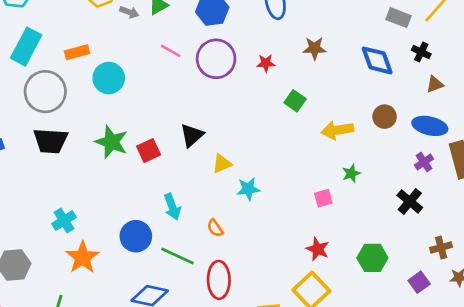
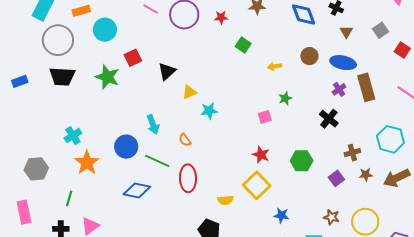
brown triangle: (435, 84) -> (346, 32), turned -40
yellow arrow: (337, 130) -> (275, 66), size x0.6
red square: (149, 151) -> (133, 58), moved

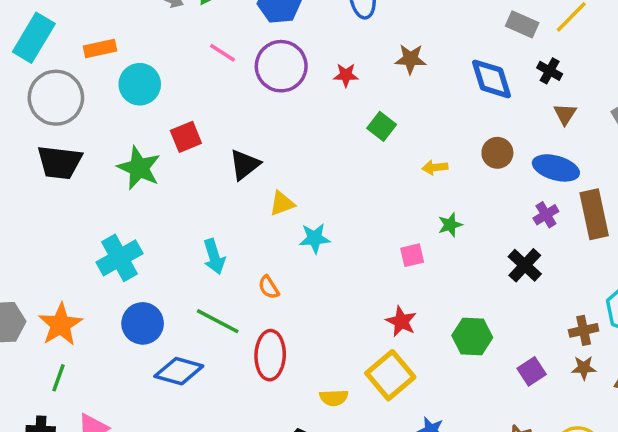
cyan cross: (73, 136) -> (119, 258), moved, size x1.4
blue circle: (126, 147) -> (143, 323), moved
brown cross: (352, 153) -> (584, 330), moved
orange star: (87, 163) -> (60, 325), moved

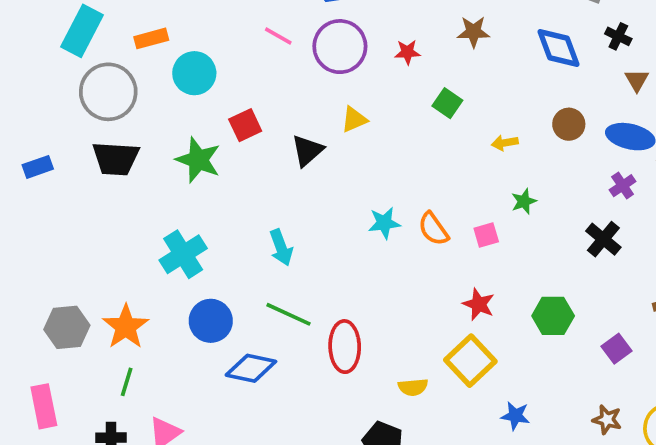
yellow triangle: (282, 204) -> (354, 119), moved
orange semicircle: (269, 287) -> (433, 229), moved, size x1.4

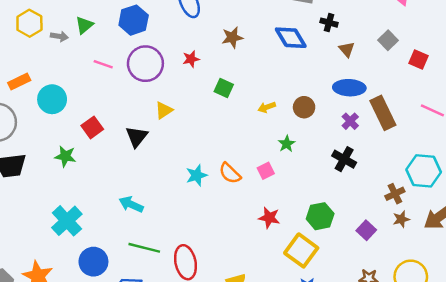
brown circle: (569, 124) -> (304, 107), moved
green star: (198, 160) -> (65, 156), size x0.7
cyan arrow: (281, 248) -> (131, 204), turned 145
yellow square: (470, 361) -> (301, 250), moved

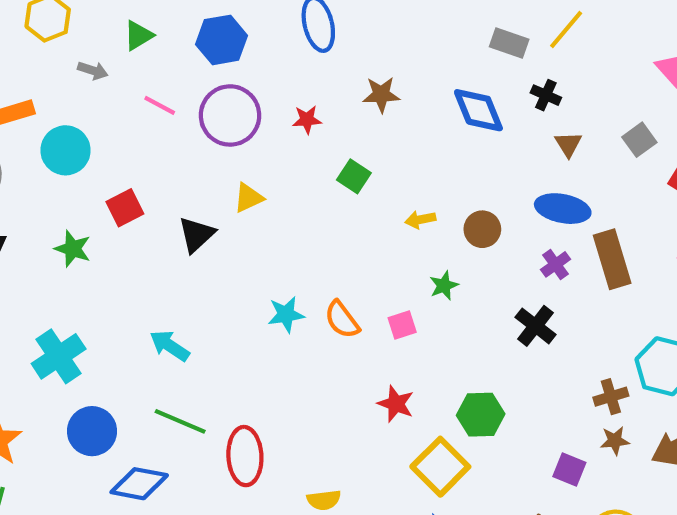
gray arrow: (59, 36) -> (93, 71), moved
purple square: (366, 230) -> (569, 469), moved, turned -30

